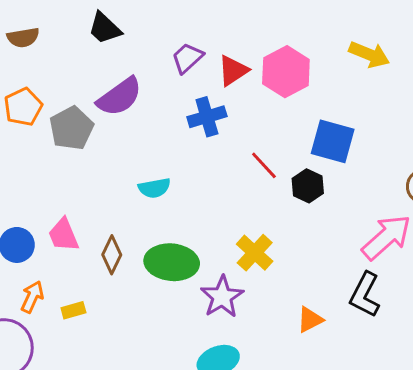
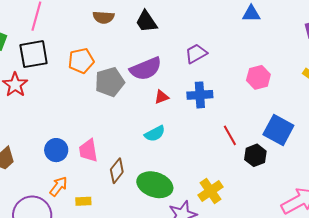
brown semicircle: (23, 38) -> (104, 17), moved
red triangle: (233, 71) -> (162, 97), moved, size x0.7
pink hexagon: (286, 72) -> (258, 77), size x0.7
cyan semicircle: (154, 188) -> (155, 134), turned -30

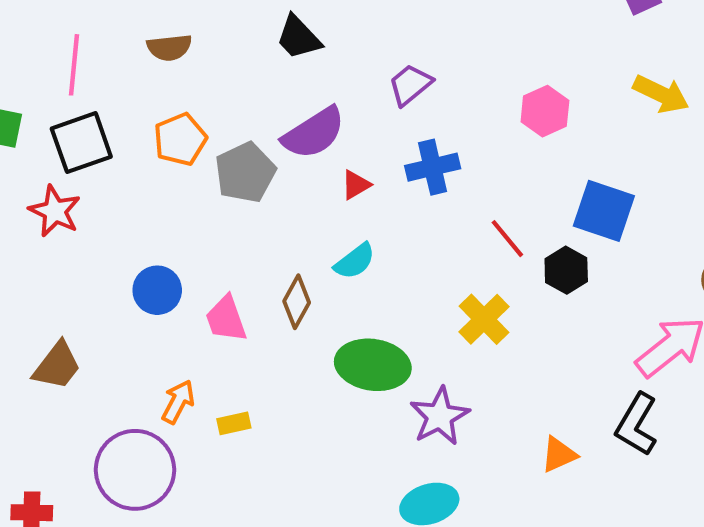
brown semicircle: (104, 17) -> (169, 48), moved
blue circle: (56, 150) -> (157, 290), moved
brown diamond: (117, 171) -> (297, 302), moved
yellow cross: (211, 191) -> (484, 319), moved

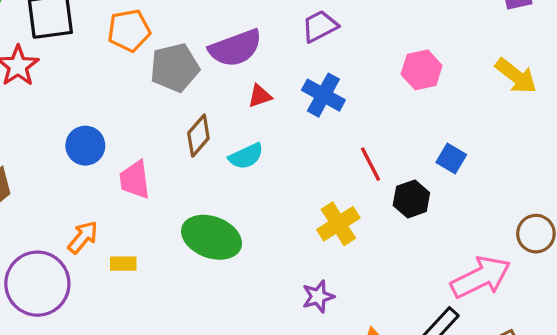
blue cross: (433, 167) -> (323, 95), turned 30
blue square: (604, 211) -> (451, 159), size x0.6
brown diamond: (297, 302) -> (198, 136), moved
green ellipse: (373, 365) -> (212, 237), moved
purple star: (440, 416) -> (318, 297), moved, size x0.7

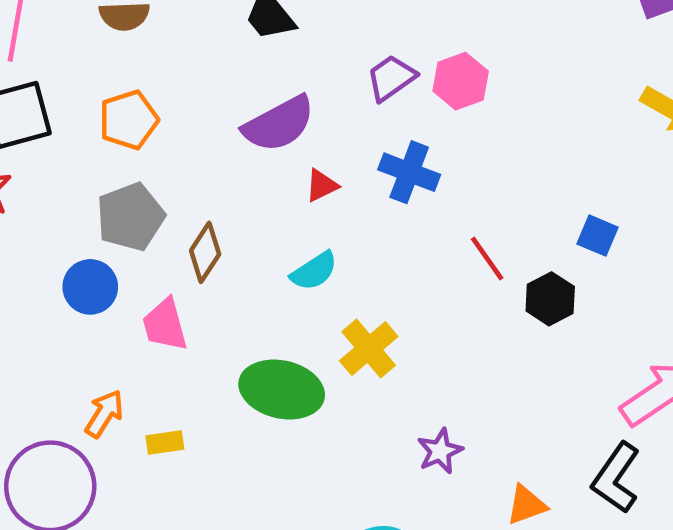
gray pentagon: (175, 68) -> (131, 217), moved
pink hexagon: (422, 70) -> (461, 81), moved
brown diamond: (198, 136) -> (205, 252), moved
yellow cross: (338, 224) -> (369, 349), moved

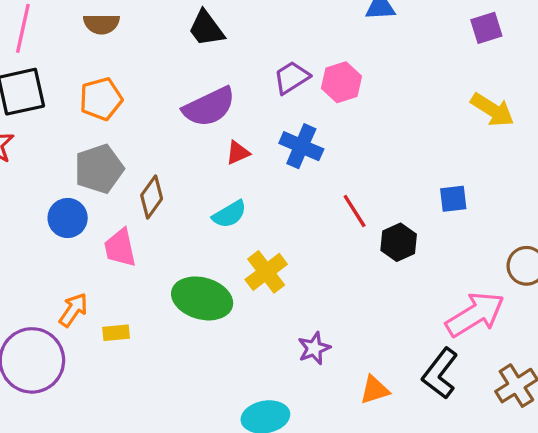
blue square: (598, 236) -> (453, 199), moved, turned -32

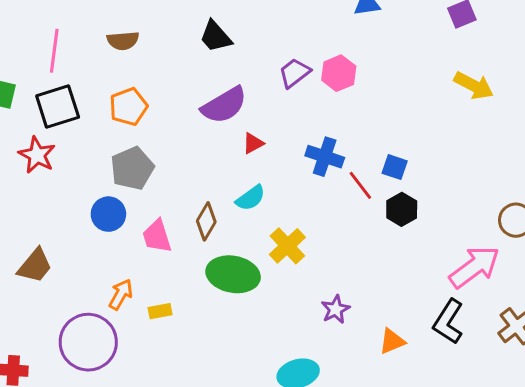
blue cross: (301, 146) -> (325, 157), moved
brown diamond: (152, 197) -> (206, 221), moved
blue square: (453, 199) -> (395, 167), moved, turned 30

